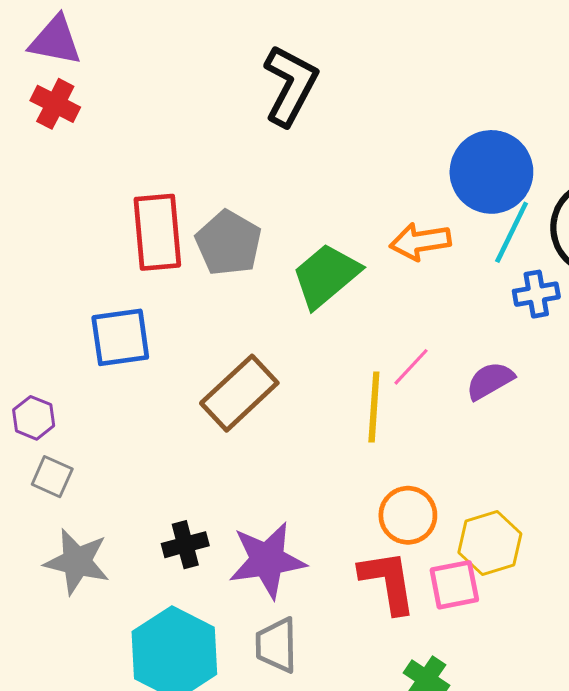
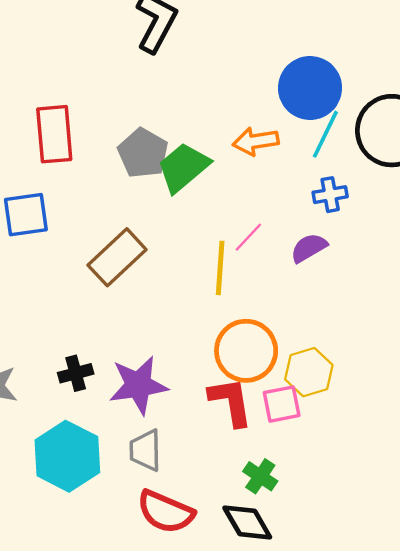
gray pentagon: (229, 243) -> (143, 153), moved
blue cross: (536, 294) -> (330, 195), moved
orange circle: (408, 515) -> (246, 351), size x1.4

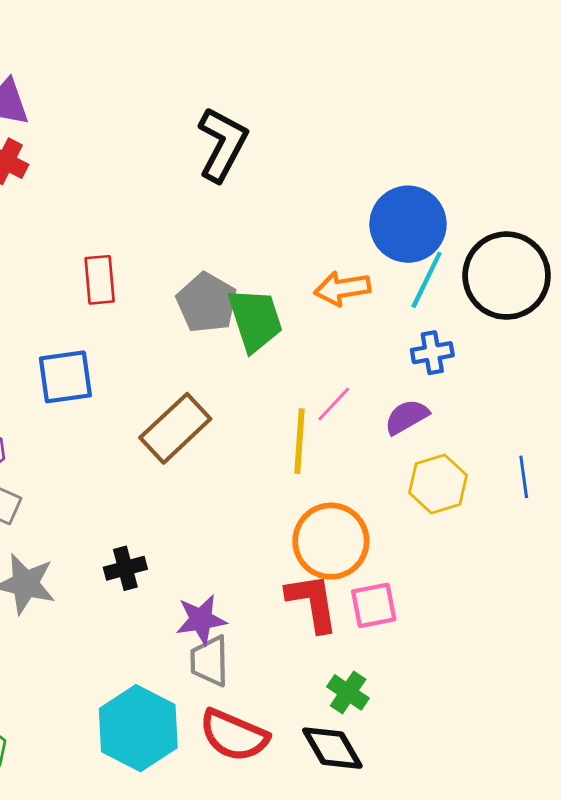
red rectangle: (54, 134) -> (100, 280), size x0.7
green trapezoid: (183, 167) -> (255, 320), turned 112
yellow hexagon: (309, 372) -> (438, 484), moved
purple star: (138, 385) -> (201, 620), moved, size x0.7
cyan hexagon: (67, 456) -> (138, 728), moved

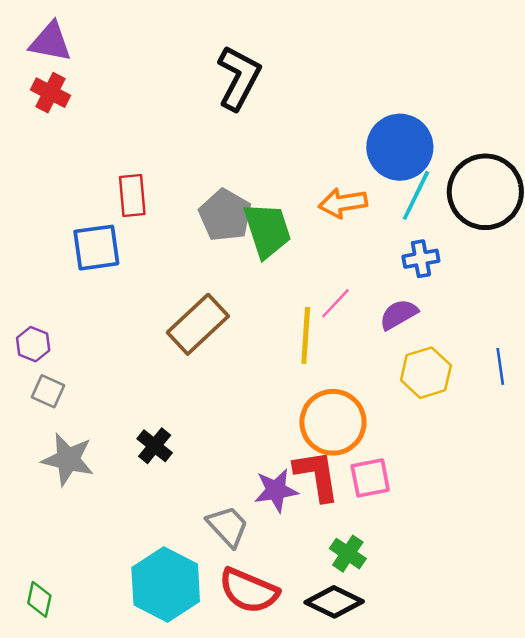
blue square: (65, 377) -> (96, 248), moved
black cross: (125, 568) -> (155, 446), turned -36
purple star: (201, 620) -> (276, 490), moved
gray trapezoid: (210, 661) -> (228, 526), turned 138
black diamond: (332, 748) -> (334, 602), turned -34

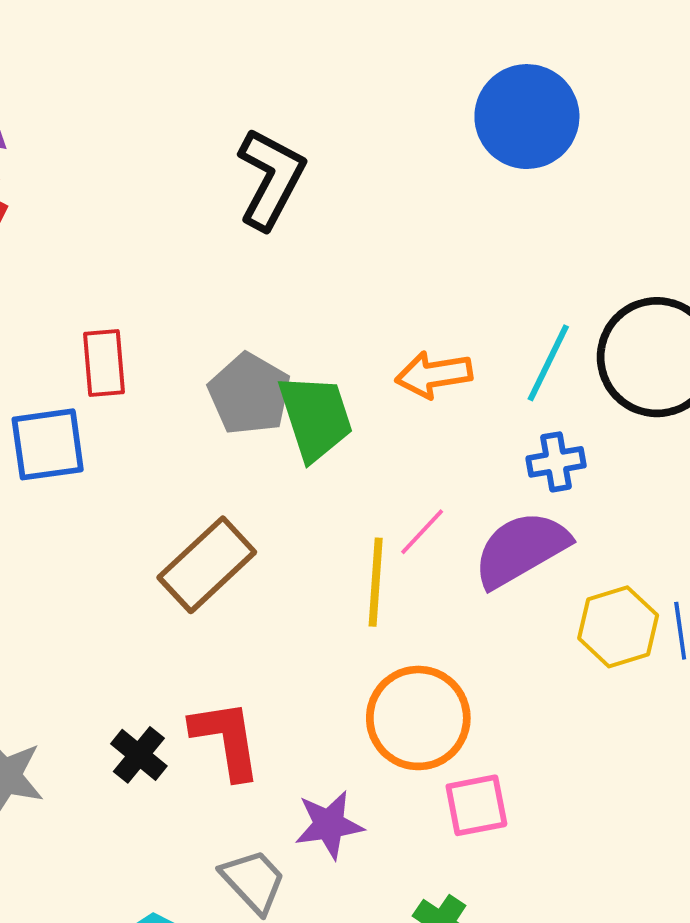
blue circle: (400, 147) -> (527, 117), moved
purple semicircle: (399, 314) -> (521, 549), size x1.6
yellow hexagon: (426, 373) -> (618, 627), moved
red L-shape: (317, 475) -> (226, 739), moved

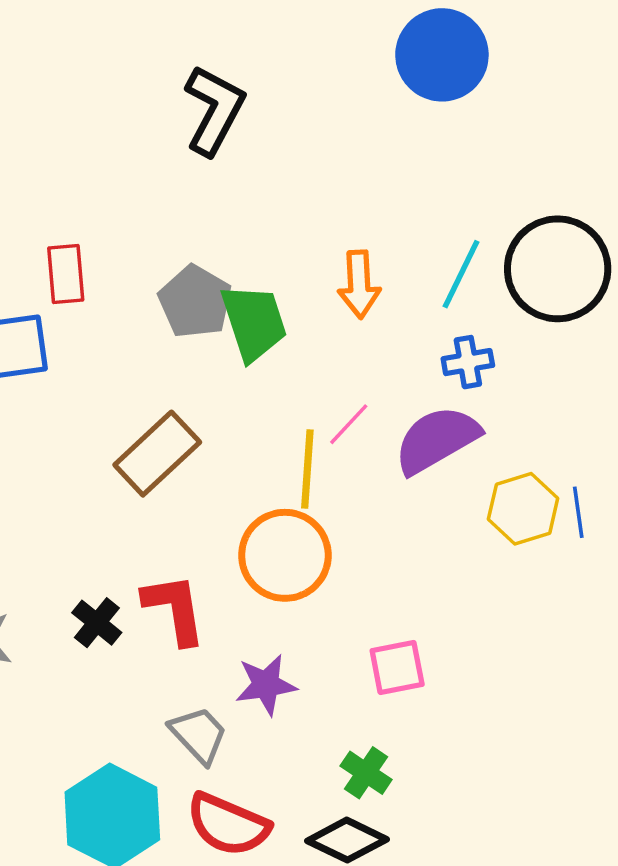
orange arrow: (434, 375) -> (359, 284), turned -84
orange circle: (418, 718) -> (285, 555), moved

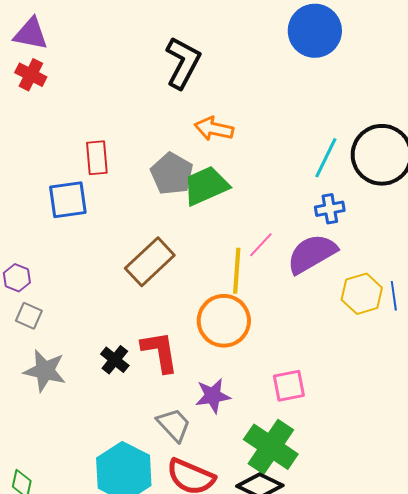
orange arrow: (359, 284) -> (214, 129), moved, turned 105
green trapezoid: (254, 322) -> (206, 186), turned -96
green cross: (366, 773) -> (271, 447), size x1.8

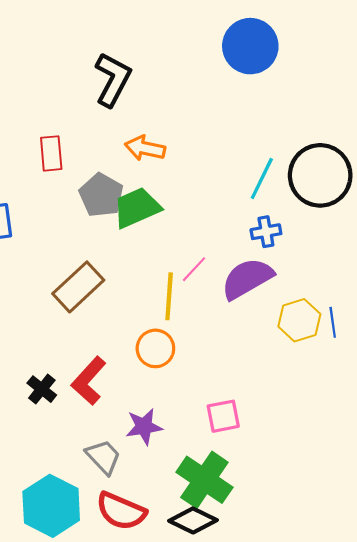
red rectangle: (97, 158) -> (51, 153), moved
orange circle: (224, 321) -> (155, 348), size x0.7
red L-shape: (160, 352) -> (89, 381), turned -129

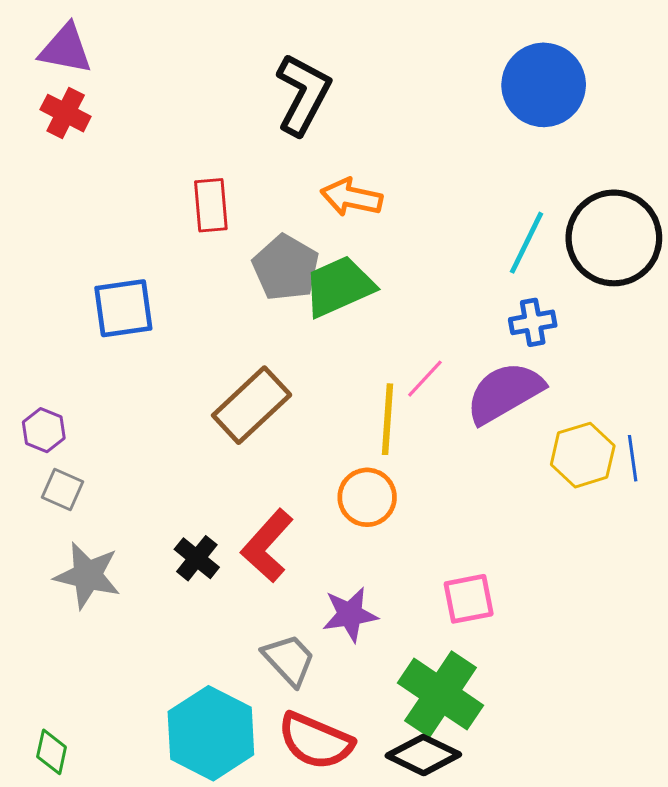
blue circle: (250, 46) -> (544, 85), moved

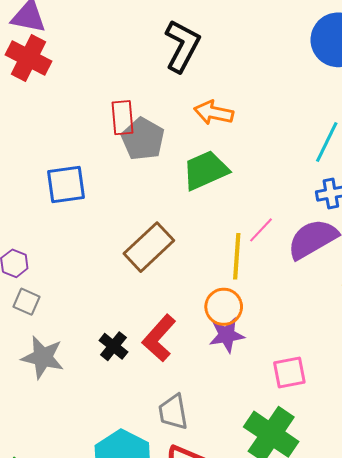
red cross: (66, 113) -> (29, 58), size x1.4
gray pentagon: (286, 268) -> (143, 139), moved
purple star: (350, 614) -> (227, 335), moved
gray trapezoid: (289, 660) -> (173, 412), turned -147

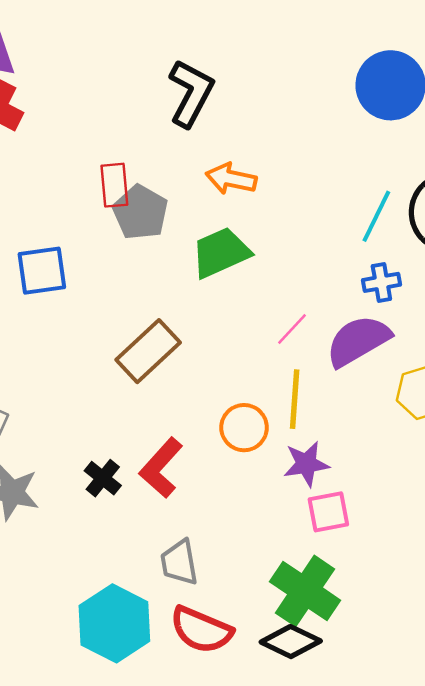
yellow line: (237, 256) -> (295, 399), moved
purple star: (227, 335) -> (306, 464), moved

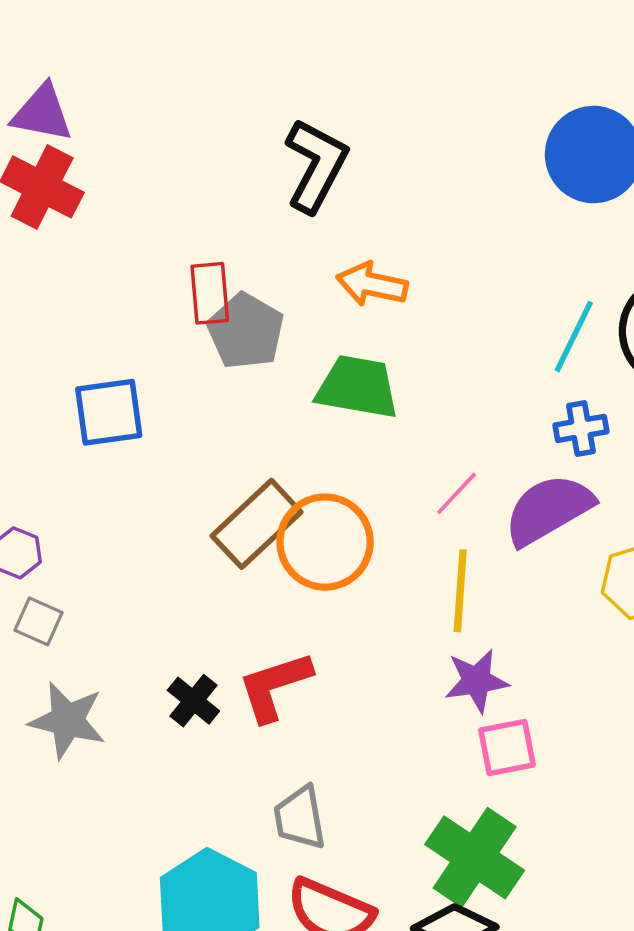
green trapezoid: (221, 253) -> (357, 387), turned 34
orange circle: (244, 428) -> (325, 542), moved, size x1.4
red L-shape: (161, 468) -> (275, 686), turned 30

